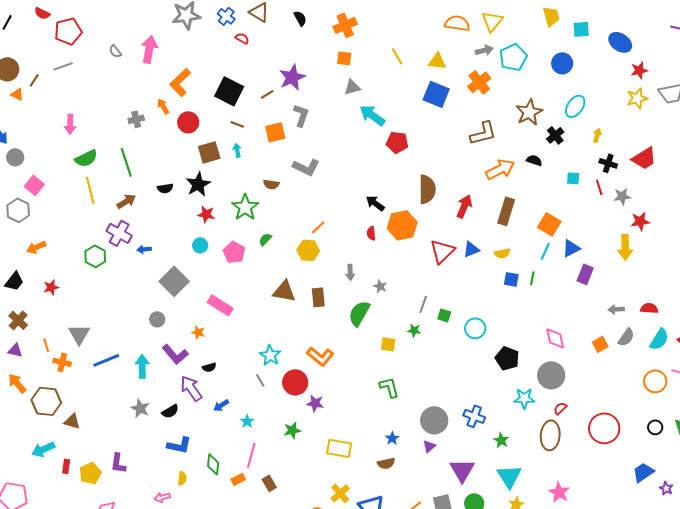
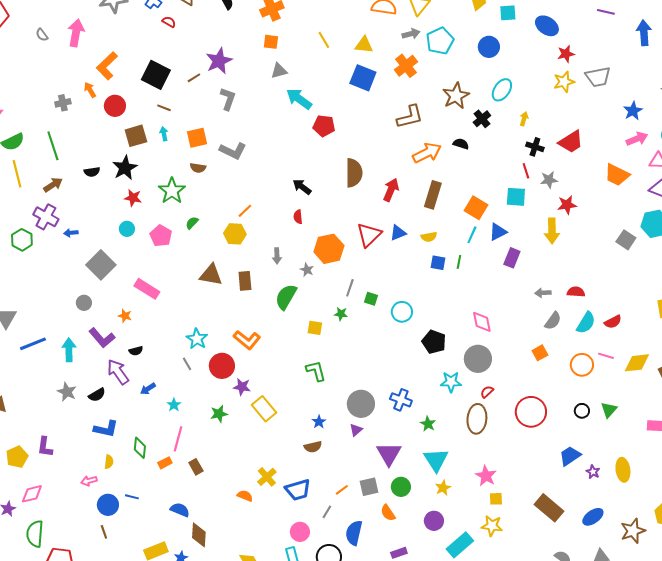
orange square: (275, 132) -> (197, 138), moved
cyan square: (573, 178) -> (516, 197), moved, size x1.5
orange hexagon: (402, 225) -> (329, 249), moved
orange square: (600, 344) -> (540, 353), moved
yellow rectangle: (339, 448) -> (264, 409), moved, turned 40

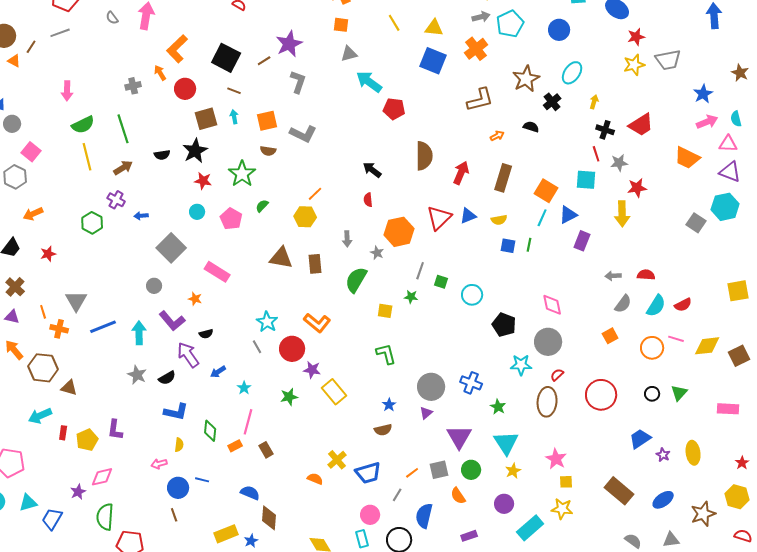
orange arrow: (427, 153) -> (497, 136), size x0.5
purple cross: (46, 217) -> (116, 200), size x0.7

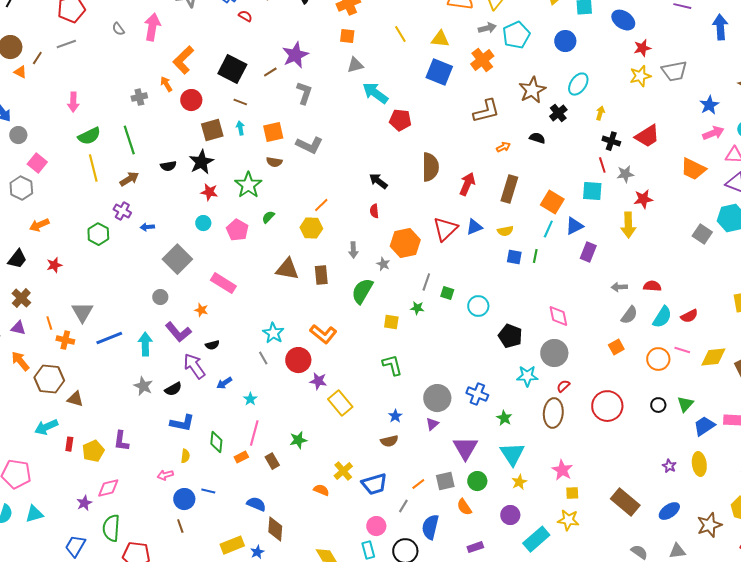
green star: (289, 397) -> (298, 440), moved
blue trapezoid: (640, 439) -> (704, 426), moved
blue trapezoid: (52, 519) -> (75, 546), moved

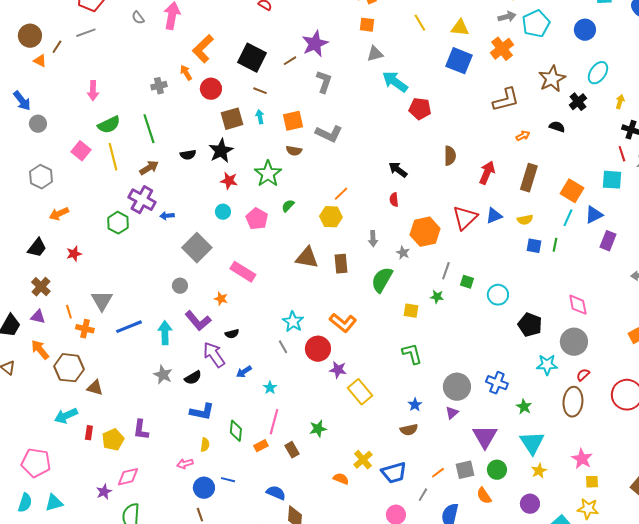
pink square: (37, 163) -> (81, 151), moved
brown semicircle: (430, 167) -> (450, 156), size x0.7
purple cross: (122, 211) -> (142, 200), size x1.5

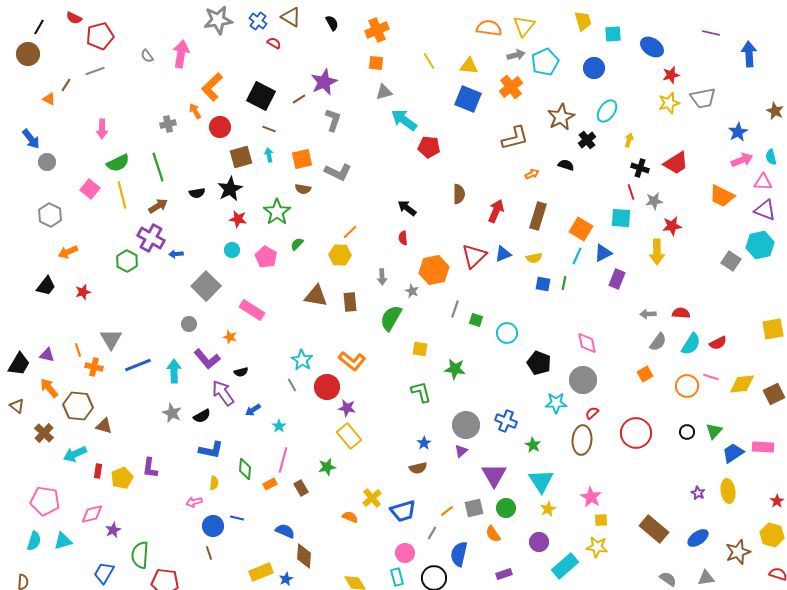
brown circle: (30, 36) -> (28, 54), moved
brown cross: (41, 287) -> (44, 433), moved
green star: (437, 297) -> (455, 369), moved, size x1.5
yellow rectangle: (360, 392) -> (349, 436), moved
pink diamond: (128, 477) -> (92, 514), moved

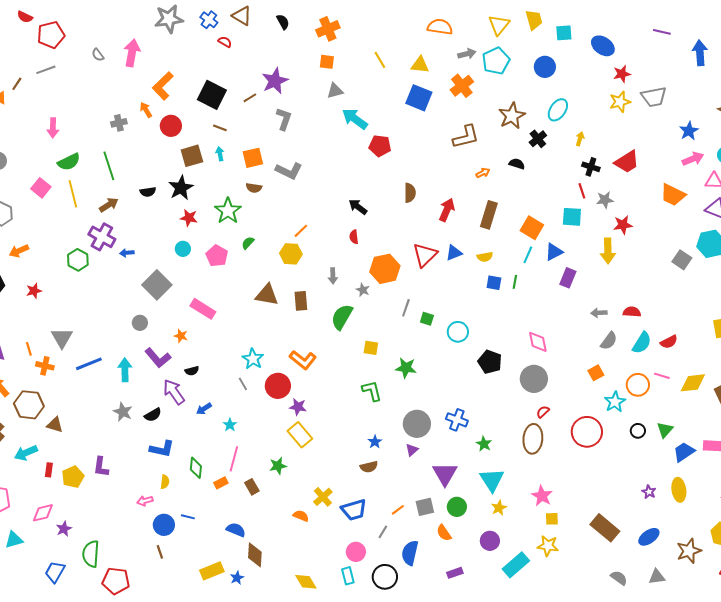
yellow triangle: (524, 26) -> (499, 25), moved
cyan star: (556, 403) -> (615, 402), moved, turned -30

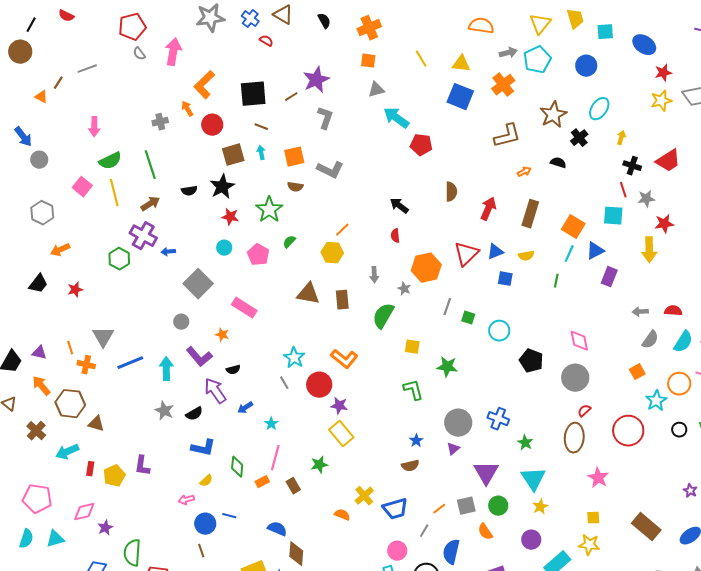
red pentagon: (51, 35) -> (132, 27), moved
black square: (212, 95) -> (253, 94), turned -32
blue square: (494, 283) -> (505, 279), moved
yellow semicircle: (165, 482) -> (206, 481), turned 40
pink star: (542, 496) -> (598, 478), moved

